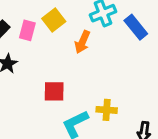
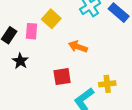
orange arrow: (82, 42) -> (78, 47), moved, turned 96

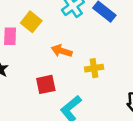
yellow cross: (107, 84) -> (94, 68), moved

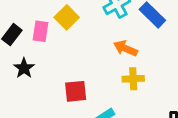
orange arrow: (62, 51) -> (125, 48), moved

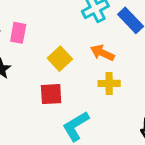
yellow square: (67, 17) -> (60, 59), moved

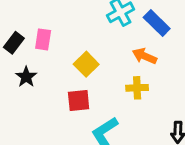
orange arrow: (102, 53) -> (145, 56), moved

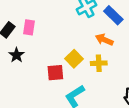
yellow square: (86, 64) -> (74, 59), moved

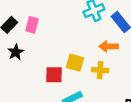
orange arrow: (104, 40) -> (109, 46), turned -30
yellow square: (74, 59) -> (75, 63), turned -36

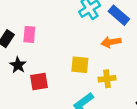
yellow cross: (100, 70) -> (107, 79), moved
red square: (54, 75) -> (39, 82), moved

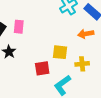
red square: (39, 82) -> (42, 68), moved

